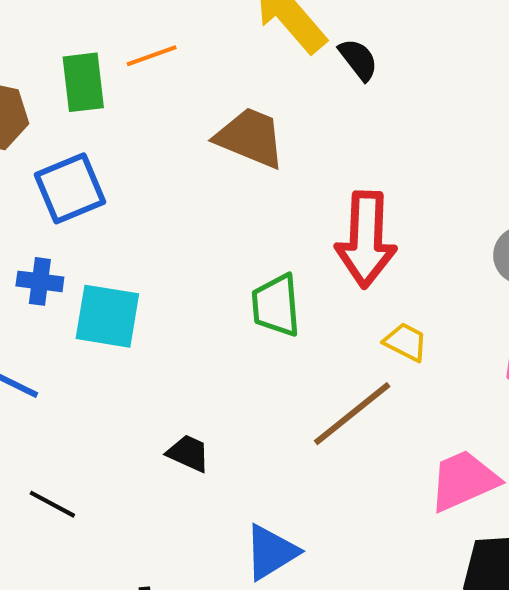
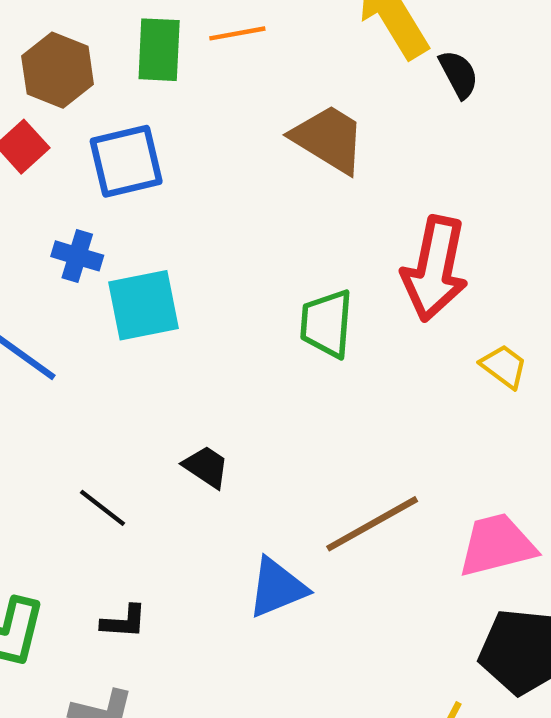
cyan square: (107, 316) -> (143, 305), turned -30
yellow trapezoid: (406, 342) -> (504, 366), moved
brown line: (352, 414) -> (372, 524), moved
black line: (52, 504) -> (102, 508), moved

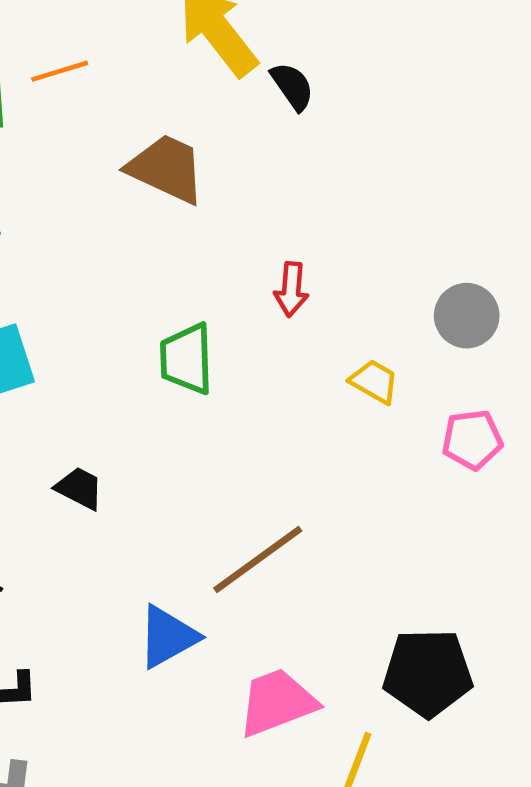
red arrow: (435, 269) -> (291, 289), size x0.5
black trapezoid: (206, 467) -> (79, 488), moved
pink trapezoid: (497, 545) -> (277, 702), moved

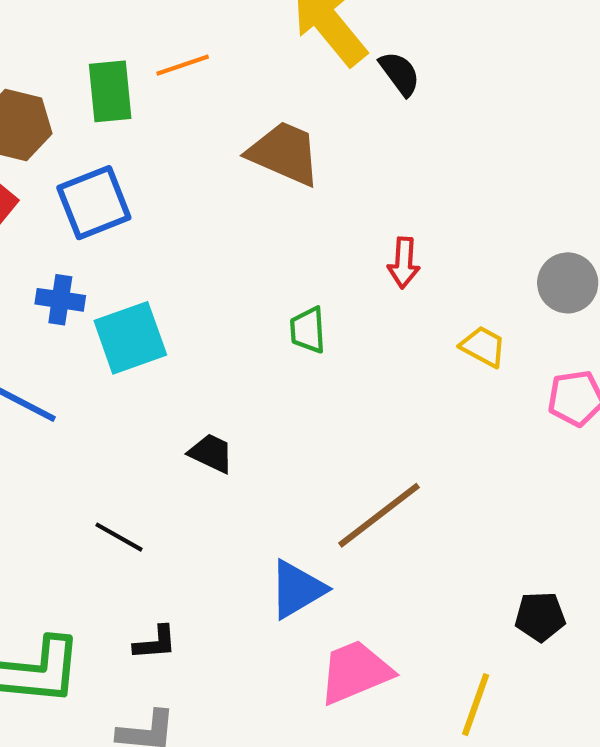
green trapezoid: (187, 359) -> (308, 330), size x0.7
black pentagon: (428, 673) -> (540, 617), size x0.6
pink trapezoid: (277, 702) -> (355, 672), moved

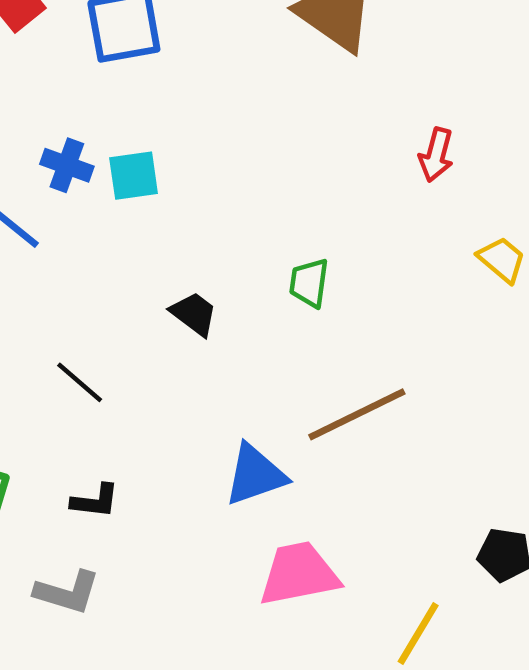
blue cross: (60, 300) -> (67, 165), moved
green trapezoid: (308, 330) -> (309, 283), moved
cyan square: (130, 338) -> (134, 176), size x0.7

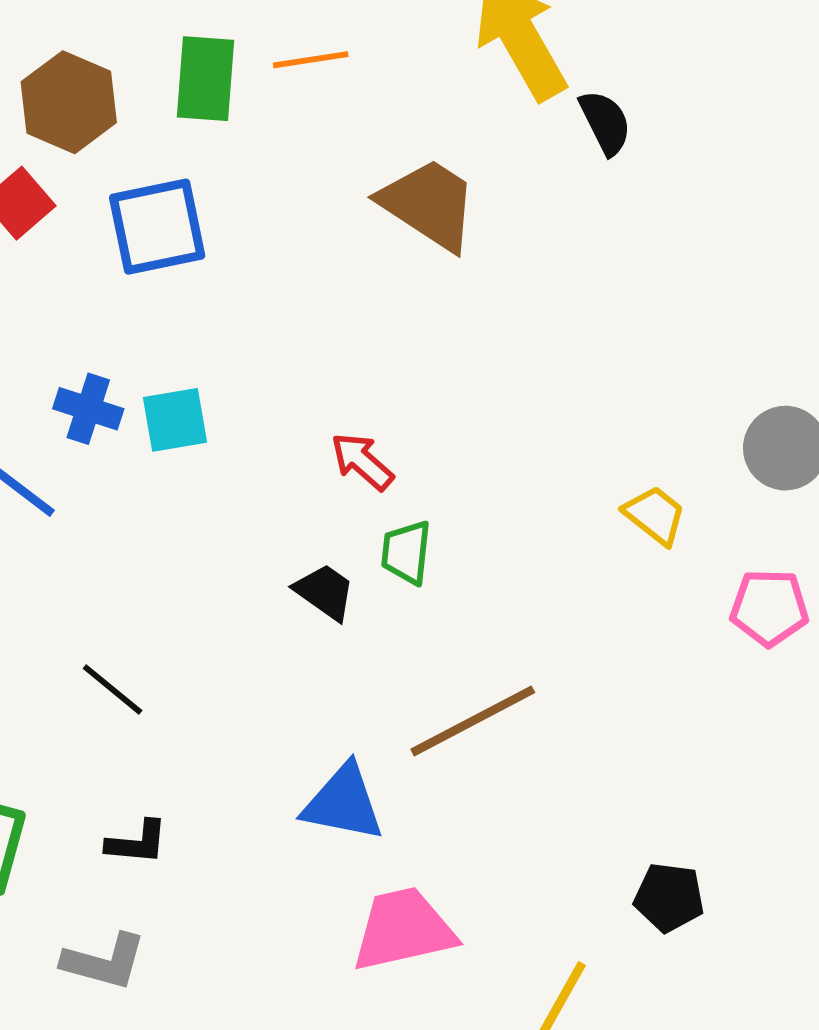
red arrow: (436, 155) -> (362, 461), moved, turned 118
black trapezoid: (194, 314) -> (325, 592), moved
blue triangle: (255, 475) -> (343, 803), turned 32

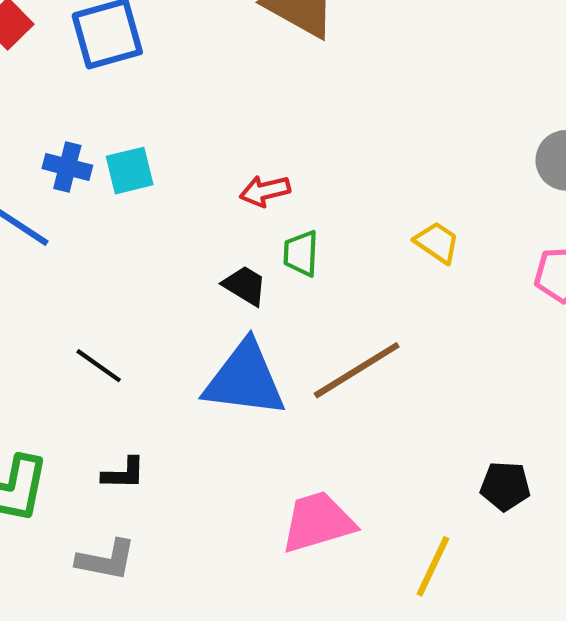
red arrow: (362, 461) -> (265, 191), turned -51
yellow trapezoid: (655, 515) -> (437, 242), moved
blue triangle: (343, 803) -> (245, 379), moved, size x1.4

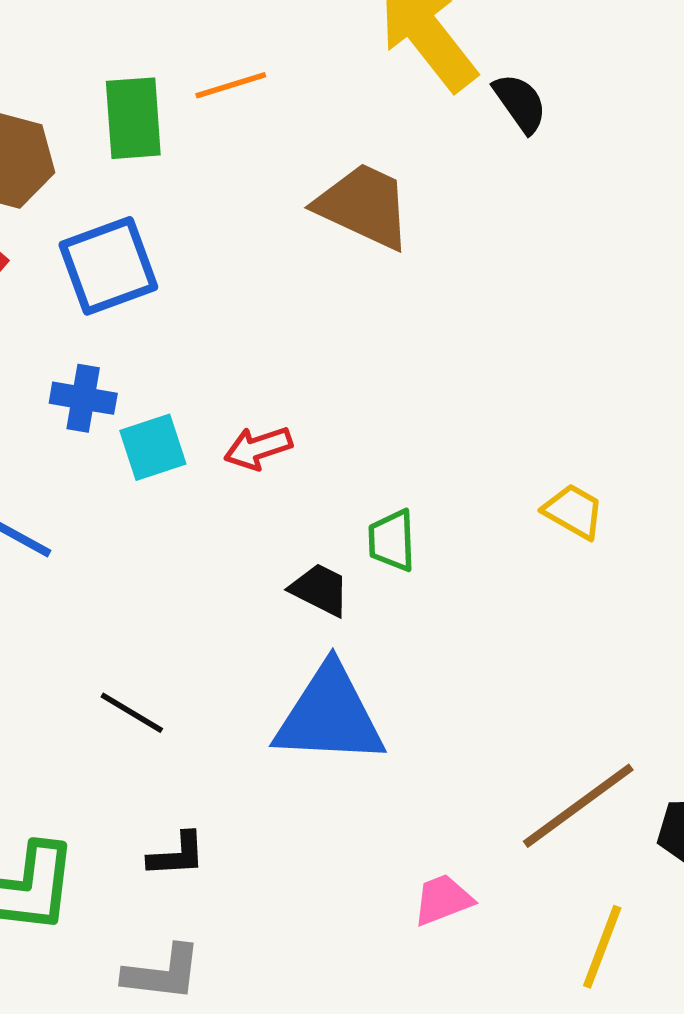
blue cross: (67, 167) -> (83, 398), moved
red arrow: (265, 191) -> (258, 448), moved
brown line: (357, 370) -> (578, 806), moved
pink trapezoid: (318, 522) -> (443, 900), size x0.6

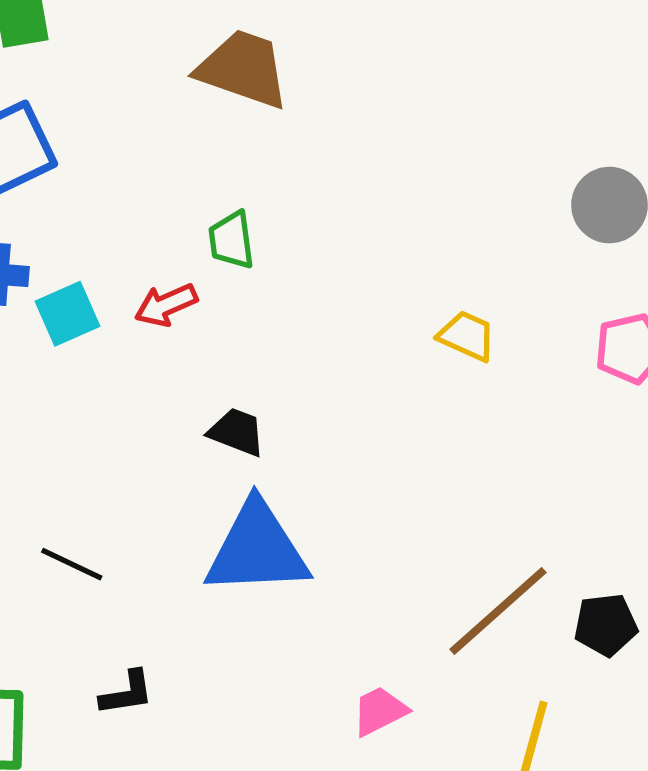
green trapezoid: (392, 540) -> (231, 240), moved

